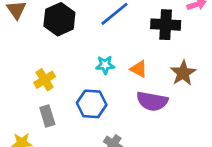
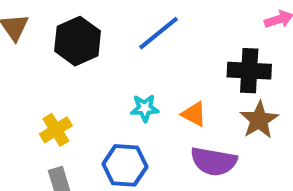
black cross: (166, 25) -> (249, 71), moved

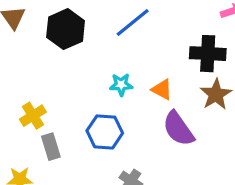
yellow cross: (56, 130) -> (33, 116), moved
purple semicircle: (214, 161) -> (178, 129), turned 45

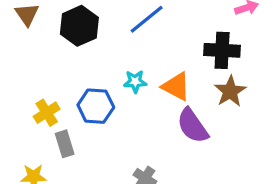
orange triangle: (162, 89) -> (176, 86), size x1.4
blue hexagon: (105, 132) -> (96, 106), moved

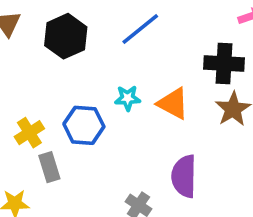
purple semicircle: (193, 126) -> (184, 176), moved, turned 36

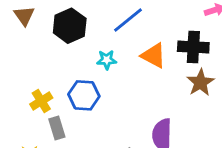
cyan star: (128, 98) -> (107, 60), moved
orange triangle: (173, 104) -> (154, 56), moved

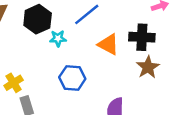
cyan star: (107, 60) -> (58, 38), moved
blue hexagon: (84, 95) -> (72, 78), moved

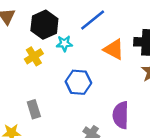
yellow cross: (14, 83) -> (34, 56), moved

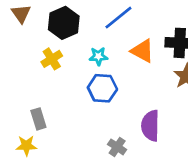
cyan star: (64, 43) -> (98, 56), moved
gray rectangle: (34, 109) -> (38, 119), moved

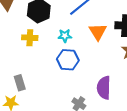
orange triangle: (142, 51) -> (98, 32), turned 30
yellow cross: (52, 59) -> (30, 38), turned 35

